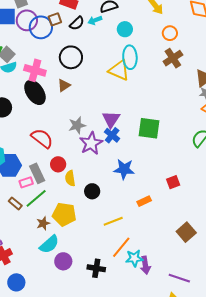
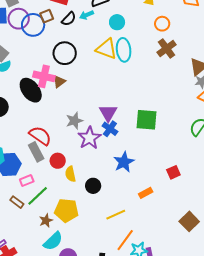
pink cross: (35, 70) -> (44, 76), moved
yellow triangle: (119, 70) -> (106, 49), moved
blue star: (124, 169) -> (124, 162), turned -30
gray rectangle: (37, 173) -> (36, 152), moved

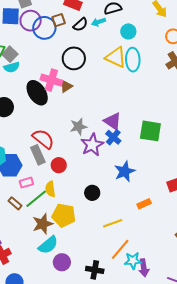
purple triangle: (108, 113) -> (113, 121), turned -30
yellow semicircle: (70, 174) -> (50, 189), moved
brown star: (46, 220) -> (43, 224), size x1.5

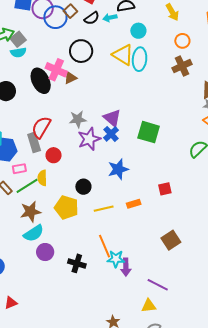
brown square: (59, 20) -> (70, 11), turned -32
red semicircle: (43, 139) -> (41, 127), turned -105
yellow pentagon: (64, 215) -> (66, 208), moved
yellow line: (113, 223) -> (104, 209), moved
orange line: (120, 249) -> (104, 246), turned -70

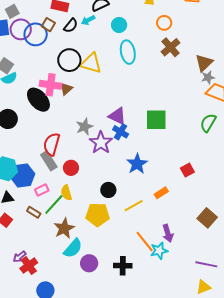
yellow triangle: (123, 55) -> (91, 63), moved
purple arrow: (126, 267) -> (168, 233), moved

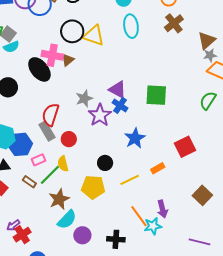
red square: (187, 170) -> (185, 147), size x1.5

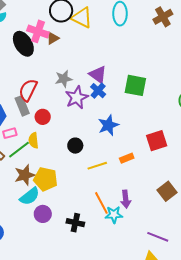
yellow pentagon: (93, 187) -> (46, 179), moved

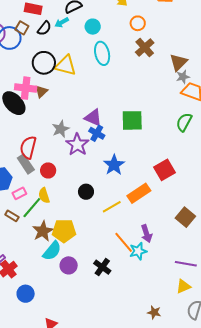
orange rectangle: (127, 158) -> (139, 193), size x1.6
black cross: (75, 223) -> (102, 267), turned 36

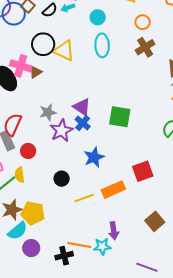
orange line: (124, 242) -> (79, 245), moved, turned -50
black cross: (102, 267) -> (64, 256), turned 30

